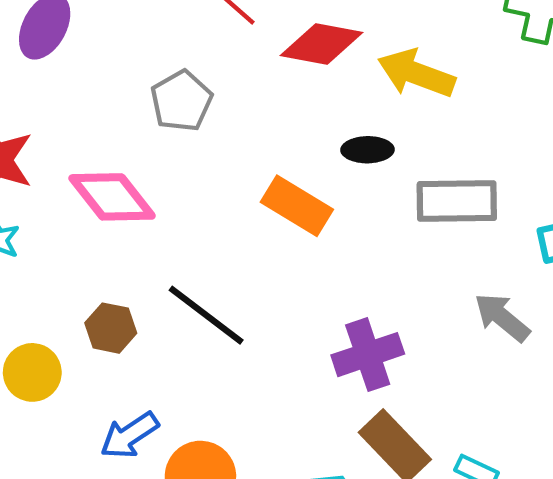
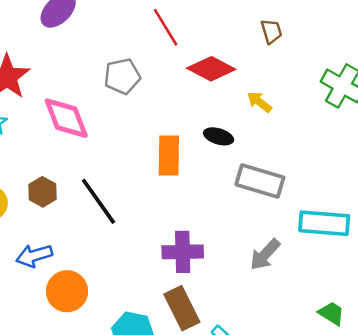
yellow arrow: (416, 73) -> (259, 102), size x0.6
orange rectangle: (297, 206) -> (169, 156), turned 42
gray arrow: (502, 317) -> (265, 255), turned -104

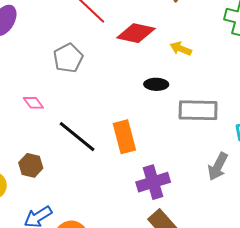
pink diamond: (66, 118) -> (33, 103), size x0.5
orange rectangle: (169, 156) -> (124, 137), moved
black line: (99, 201) -> (77, 137), moved

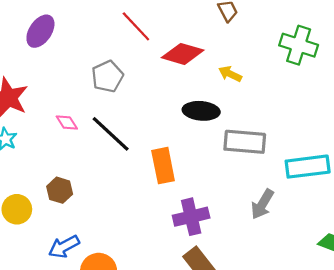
black ellipse: (156, 84) -> (201, 111), size x1.4
black line: (77, 137) -> (111, 134), moved

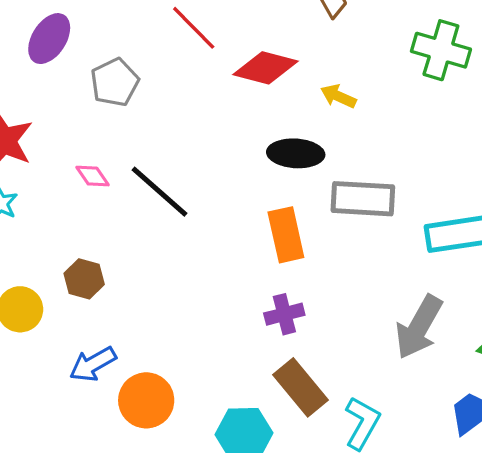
gray pentagon: (107, 76) -> (115, 82), moved
orange rectangle: (163, 166) -> (286, 235), moved
gray arrow: (262, 204) -> (419, 327), moved, size x1.4
purple cross: (191, 217) -> (284, 314), size x0.7

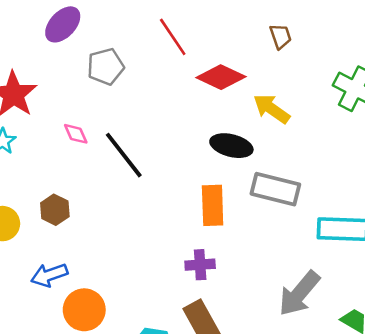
yellow arrow: (338, 96) -> (271, 109), size x1.4

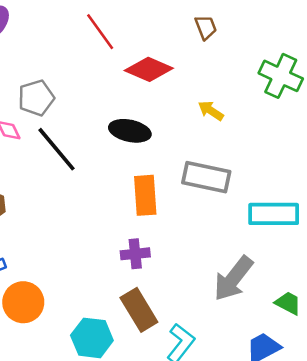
gray pentagon: (106, 67) -> (36, 98), moved
yellow arrow: (271, 109) -> (211, 111), moved, size x0.7
black ellipse: (231, 146) -> (130, 131), moved

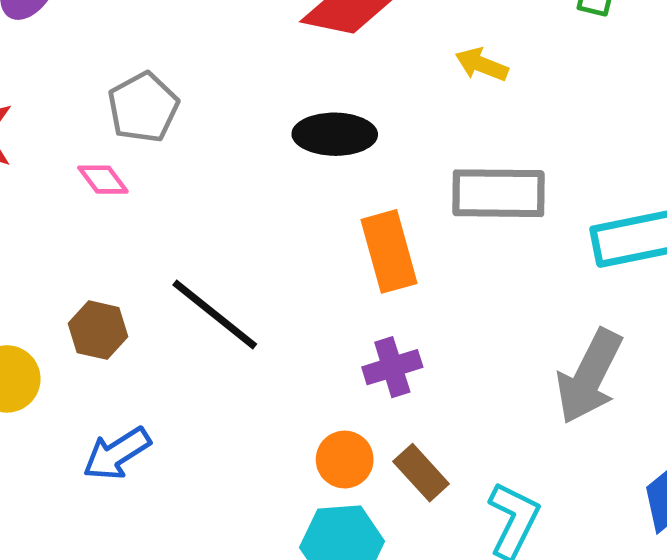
black line: (56, 149) -> (215, 315), moved
orange circle: (23, 302) -> (345, 460), moved, size x0.7
brown rectangle: (139, 310) -> (421, 473), size x0.7

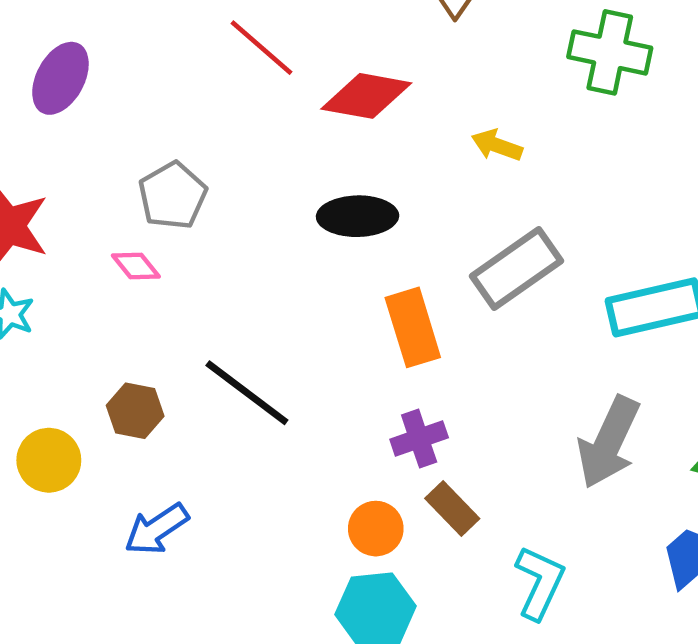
gray rectangle: (499, 193) -> (517, 268), turned -34
brown rectangle: (421, 473) -> (452, 509), moved

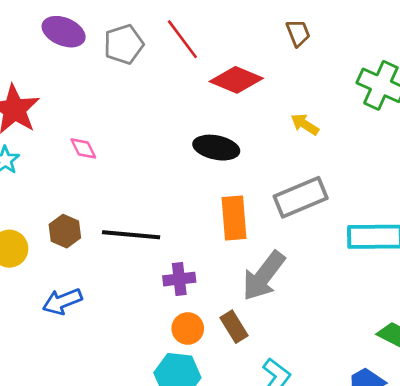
purple ellipse: (60, 78) -> (64, 32), turned 72
gray pentagon: (173, 196) -> (124, 44), moved
black line: (247, 393) -> (131, 235), turned -44
purple cross: (419, 439) -> (179, 279), moved
gray arrow: (609, 442) -> (264, 276), moved

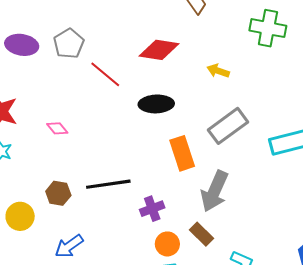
red line: (182, 39) -> (105, 74), moved

